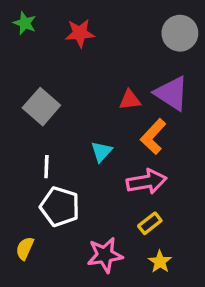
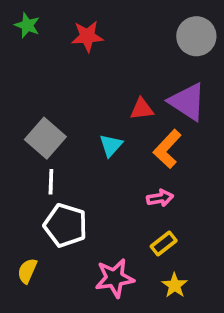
gray square: (41, 107) -> (45, 138), moved
cyan triangle: (101, 152) -> (111, 145), moved
pink arrow: (147, 182) -> (160, 198), size x0.6

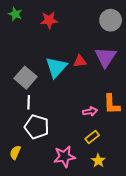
purple triangle: (187, 102) -> (105, 57), turned 30
cyan triangle: (111, 145) -> (56, 67), moved, size x1.6
orange L-shape: (167, 149) -> (112, 104), moved, turned -45

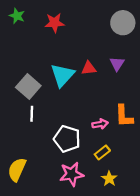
purple triangle: (105, 57) -> (117, 64), size x0.6
white pentagon: (37, 127) -> (67, 139), moved
yellow semicircle: (15, 152) -> (17, 170), size x1.5

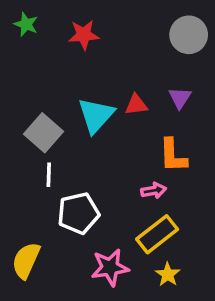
orange L-shape: (124, 116) -> (173, 156), moved
white pentagon: (67, 139) -> (78, 213), moved, turned -30
yellow rectangle: (102, 152) -> (157, 234), size x1.6

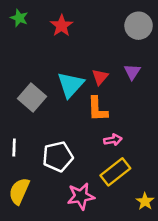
red star: (84, 35) -> (62, 26), turned -30
red triangle: (136, 105) -> (100, 77), turned -42
orange L-shape: (173, 156) -> (97, 109), moved
white line: (49, 175) -> (14, 148), moved
yellow star: (168, 274) -> (145, 201), moved

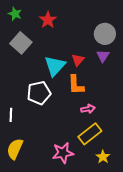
gray circle: (139, 26) -> (105, 34), moved
gray square: (32, 97) -> (21, 43), moved
white pentagon: (58, 157) -> (39, 93), moved
yellow star: (145, 201) -> (103, 157), moved

